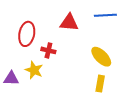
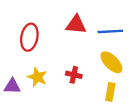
blue line: (105, 15) -> (110, 31), moved
red cross: (48, 50) -> (74, 75), moved

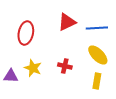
red triangle: (76, 25) -> (67, 22), turned -30

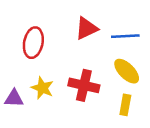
red cross: (65, 66) -> (84, 85), size x1.6

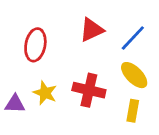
blue line: (125, 36) -> (133, 38), turned -44

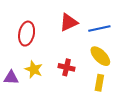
blue line: (133, 38) -> (99, 28), turned 35
red cross: (89, 90) -> (67, 67), size x0.7

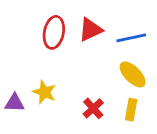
red ellipse: (27, 34) -> (54, 32), moved
red cross: (67, 67) -> (93, 108), moved, turned 35

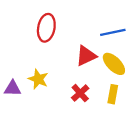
red triangle: (91, 30) -> (86, 56), moved

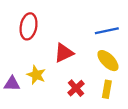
red ellipse: (46, 28) -> (29, 26), moved
red triangle: (86, 56) -> (64, 53), moved

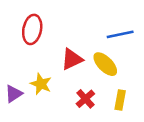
yellow ellipse: (108, 61) -> (105, 64), moved
purple triangle: (12, 84) -> (14, 94), turned -35

